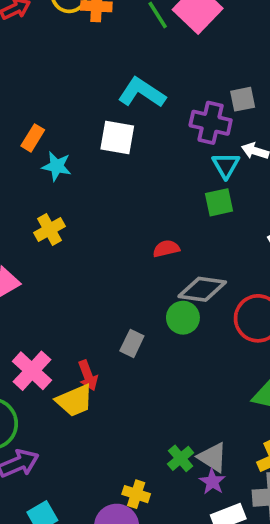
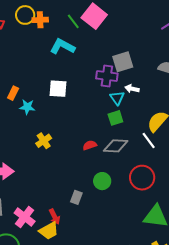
cyan L-shape: (142, 93) -> (63, 47), moved
gray square: (243, 99) -> (123, 62), size x1.5
yellow cross: (49, 229) -> (44, 141), moved
gray diamond: (202, 289) -> (116, 146), moved

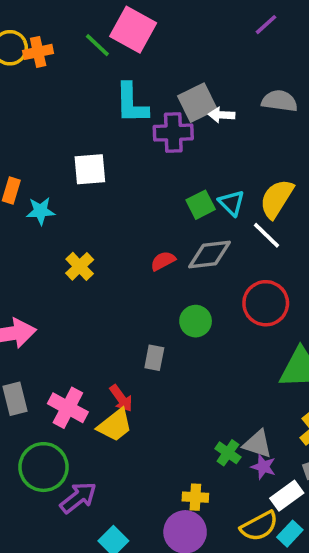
cyan L-shape: (63, 47) -> (131, 103), moved, turned -110
white arrow: (132, 89) -> (221, 115), moved
cyan triangle: (117, 98) -> (232, 203), moved

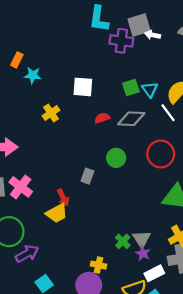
white square: (90, 169) -> (83, 87), moved
pink cross: (68, 408) -> (21, 187), moved
gray triangle: (258, 444) -> (142, 239), turned 30

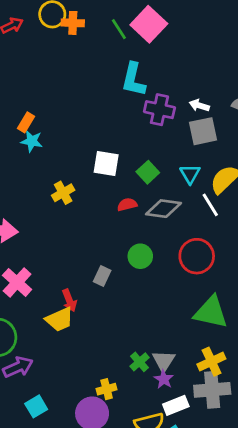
gray square: (139, 25) -> (203, 131), moved
cyan star: (33, 75) -> (32, 141), moved
green square: (131, 88) -> (148, 172), moved, turned -30
yellow cross: (99, 265) -> (107, 389), turned -32

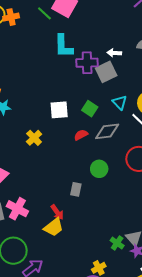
gray square: (203, 131) -> (106, 72), moved

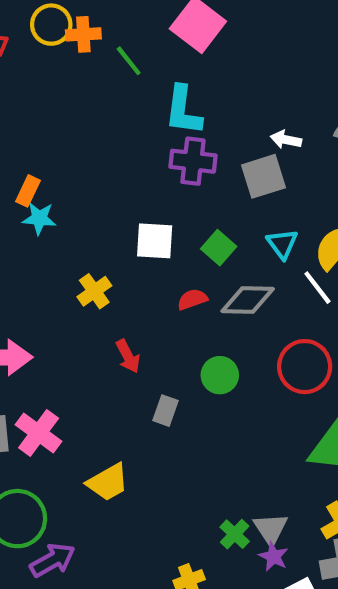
green line: (44, 13) -> (129, 61), moved
purple cross: (87, 63) -> (193, 161), moved
red arrow: (57, 212) -> (128, 356), moved

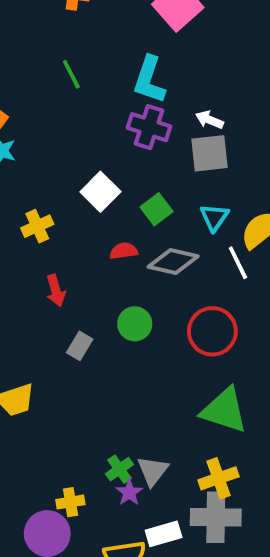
green line: (129, 61) -> (71, 74), moved
white arrow: (286, 140) -> (209, 120), moved
white square: (155, 241) -> (100, 192), turned 30
purple star: (273, 557) -> (129, 492), moved

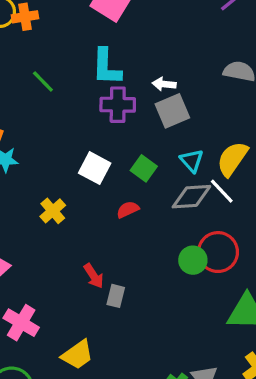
gray diamond: (173, 261) -> (191, 197), moved
red arrow: (56, 290) -> (94, 276), moved
green circle: (135, 324) -> (193, 260), moved

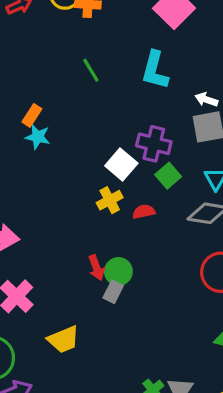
purple cross: (118, 105) -> (154, 144), moved
yellow cross: (53, 211) -> (110, 200), moved
green circle: (193, 260) -> (118, 271), moved

